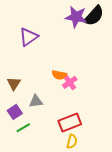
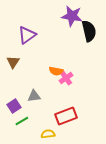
black semicircle: (94, 16) -> (89, 31), moved, turned -55
brown triangle: (14, 83) -> (13, 62), moved
yellow semicircle: (72, 141) -> (48, 134), moved, turned -112

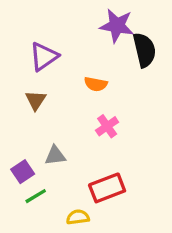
brown triangle: (13, 62) -> (36, 100), moved
orange semicircle: (56, 71) -> (96, 84), moved

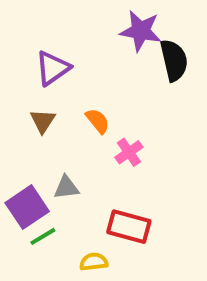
orange semicircle: (96, 84) -> (98, 121), moved, turned -140
purple square: (23, 172) -> (27, 207), size x1.5
red rectangle: (107, 188) -> (129, 227), turned 36

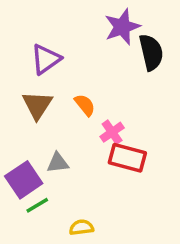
purple star: (141, 31) -> (122, 27), turned -30
brown triangle: (43, 121) -> (37, 105), size x1.4
red rectangle: (129, 227) -> (127, 158), moved

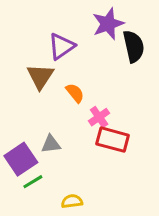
purple triangle: (46, 59) -> (61, 46), moved
brown triangle: (37, 105) -> (40, 76), moved

